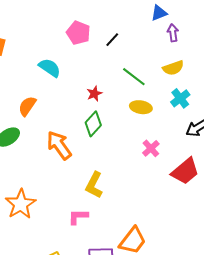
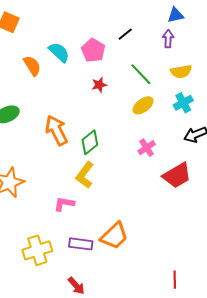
pink pentagon: (78, 33) -> (93, 50), moved
purple arrow: (173, 33) -> (168, 39), moved
orange semicircle: (27, 106) -> (32, 66), moved, turned 105
yellow ellipse: (141, 107) -> (143, 105), turned -55
green diamond: (93, 124) -> (90, 142), moved

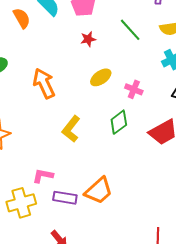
yellow ellipse: (143, 105) -> (101, 77), moved
green diamond: (90, 142) -> (119, 122), moved
pink cross: (147, 148) -> (134, 89), moved, turned -36
pink L-shape: (64, 204) -> (43, 176), moved

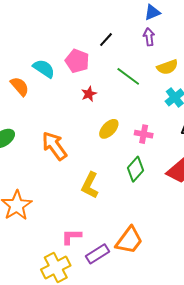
purple rectangle: (65, 198) -> (97, 254), turned -30

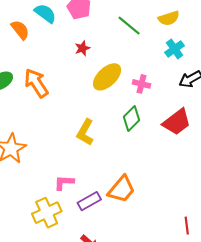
red star: (89, 94) -> (82, 48), moved
yellow ellipse: (109, 129) -> (107, 77), size x1.4
orange arrow: (54, 146) -> (36, 83), moved

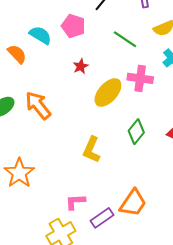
pink cross: (141, 84) -> (140, 78), moved, size x1.4

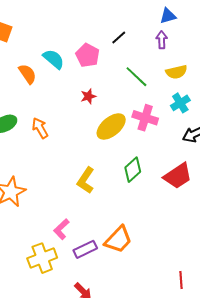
orange arrow: (38, 105) -> (40, 128), size x0.7
pink L-shape: (75, 202) -> (61, 229), turned -50

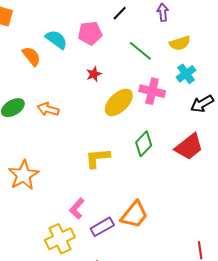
pink pentagon: (88, 55) -> (90, 33), turned -30
orange arrow: (40, 128) -> (48, 109), turned -40
yellow L-shape: (86, 180) -> (98, 158), turned 56

